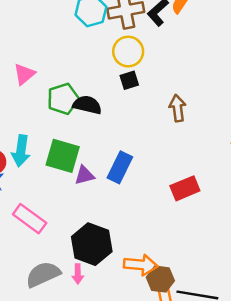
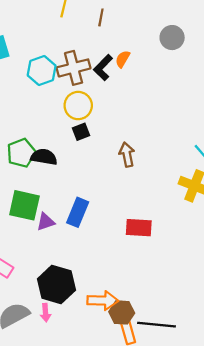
red rectangle: (185, 188) -> (139, 228), turned 30

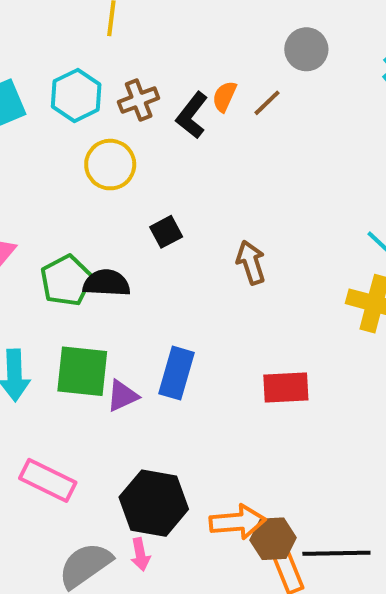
brown line: (101, 17) -> (267, 103), moved, turned 42
brown cross: (74, 68) -> (139, 100), moved, size x0.7
cyan hexagon: (42, 70) -> (76, 95), moved
yellow circle: (78, 106) -> (110, 165), moved

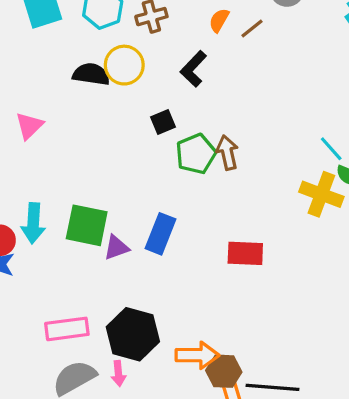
black L-shape: (192, 115) -> (193, 69), moved
green pentagon: (66, 281) -> (196, 154), moved
black semicircle: (107, 283) -> (91, 74), moved
pink rectangle: (48, 480) -> (67, 329), moved, turned -39

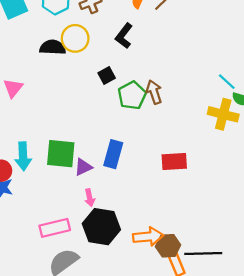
pink arrow: (118, 373) -> (90, 198), moved

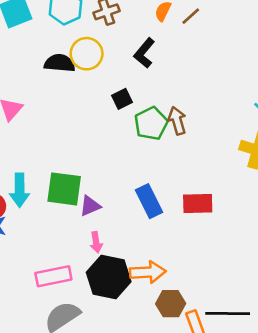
blue rectangle: (113, 154) -> (149, 201), moved, turned -44
orange arrow: (148, 237) -> (148, 272), moved
brown hexagon: (168, 246) -> (171, 304), moved

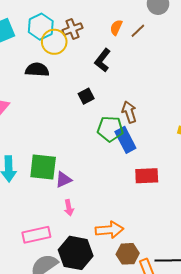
yellow circle: (87, 54) -> (54, 42), moved
green pentagon: (151, 124) -> (110, 129), moved, turned 30
blue rectangle: (149, 201) -> (125, 140), moved
black hexagon: (109, 277) -> (76, 253), moved

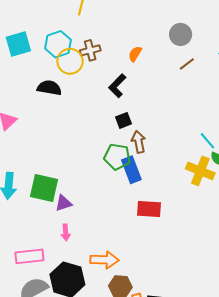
brown line: (138, 31) -> (187, 64), moved
black square: (86, 96) -> (124, 120), moved

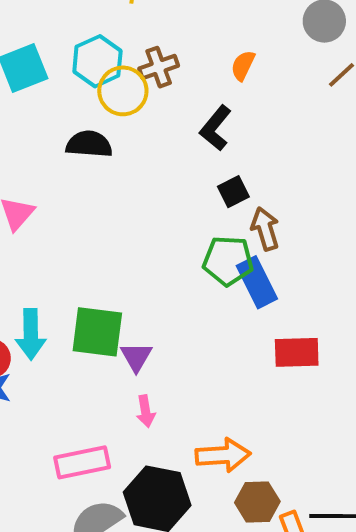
purple triangle: (63, 203) -> (136, 357), turned -36

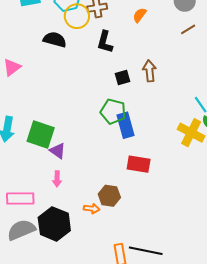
black L-shape: (216, 128) -> (105, 42), moved, turned -35
brown arrow: (265, 229) -> (150, 71), moved
purple triangle: (136, 357) -> (58, 151), turned -36
orange arrow: (223, 455) -> (92, 209), size x0.6
brown hexagon: (257, 502) -> (109, 196), moved

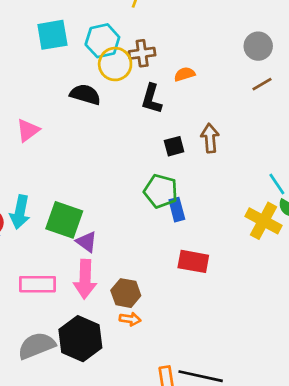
orange semicircle: (140, 15) -> (185, 74), moved, turned 35
blue rectangle: (125, 125) -> (177, 210), size x0.7
pink arrow: (57, 179) -> (85, 279), size x1.8
brown hexagon: (109, 196) -> (126, 293), moved
pink rectangle: (20, 198) -> (37, 284), moved

